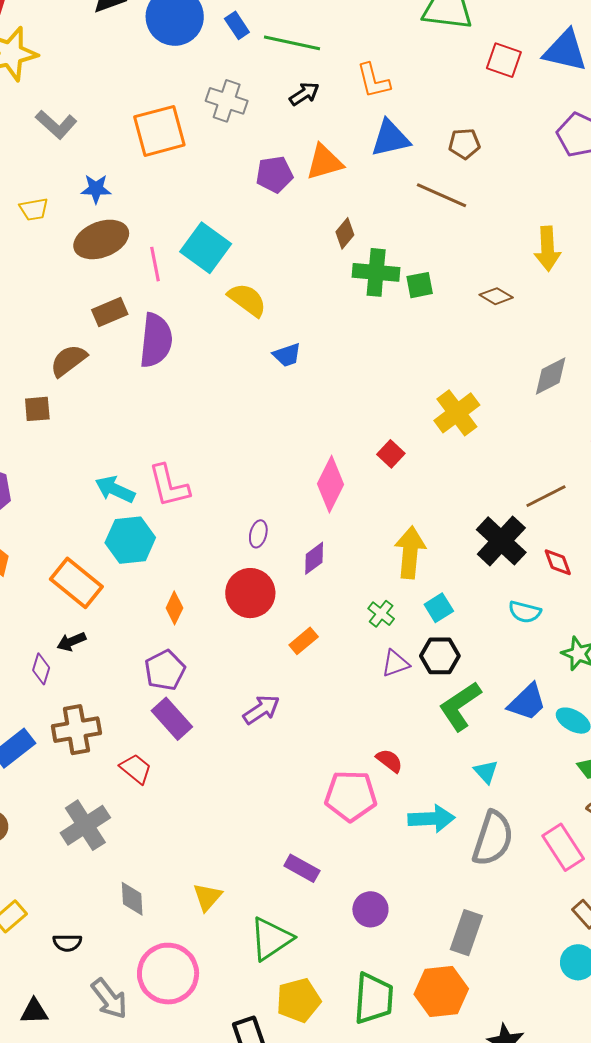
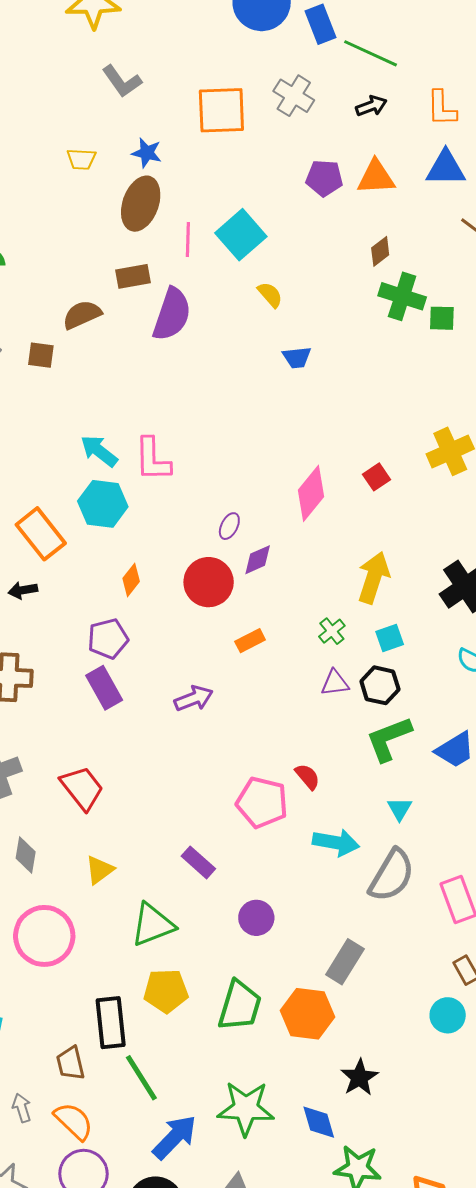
blue rectangle: (237, 25) -> (320, 24), size x1.4
brown ellipse: (101, 239) -> (141, 204), turned -62
yellow semicircle: (247, 300) -> (270, 295), size x0.7
purple diamond: (314, 558) -> (258, 560), moved
red trapezoid: (136, 769) -> (82, 788), moved, size x1.4

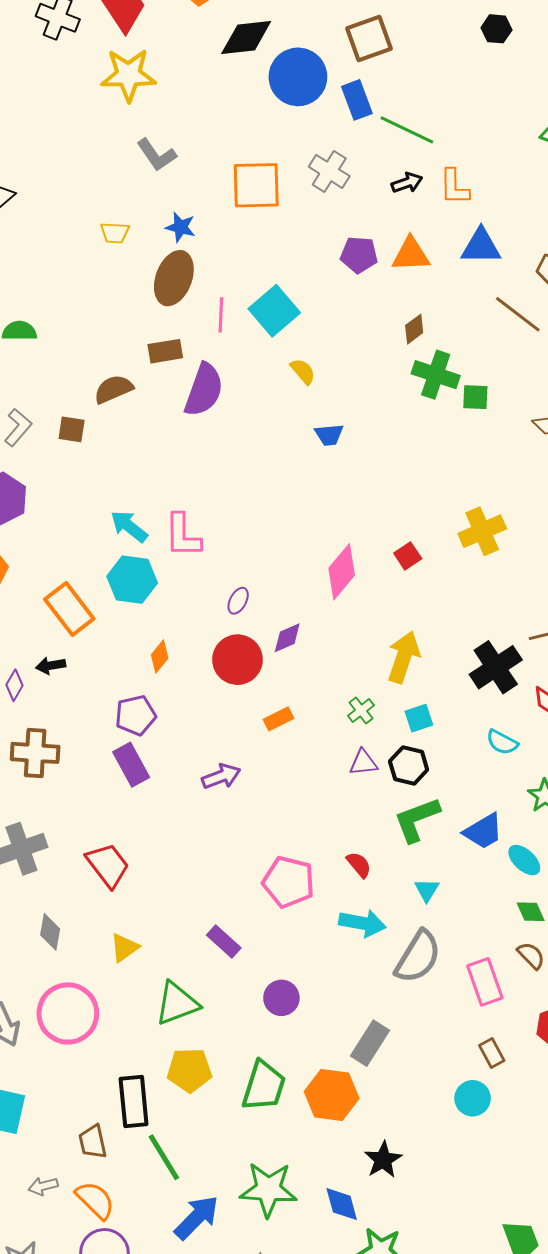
orange L-shape: (442, 108) -> (454, 187), moved
purple ellipse: (229, 526) -> (238, 601), moved
red semicircle: (307, 777) -> (359, 865), moved
gray arrow: (22, 1108) -> (43, 1186), turned -88

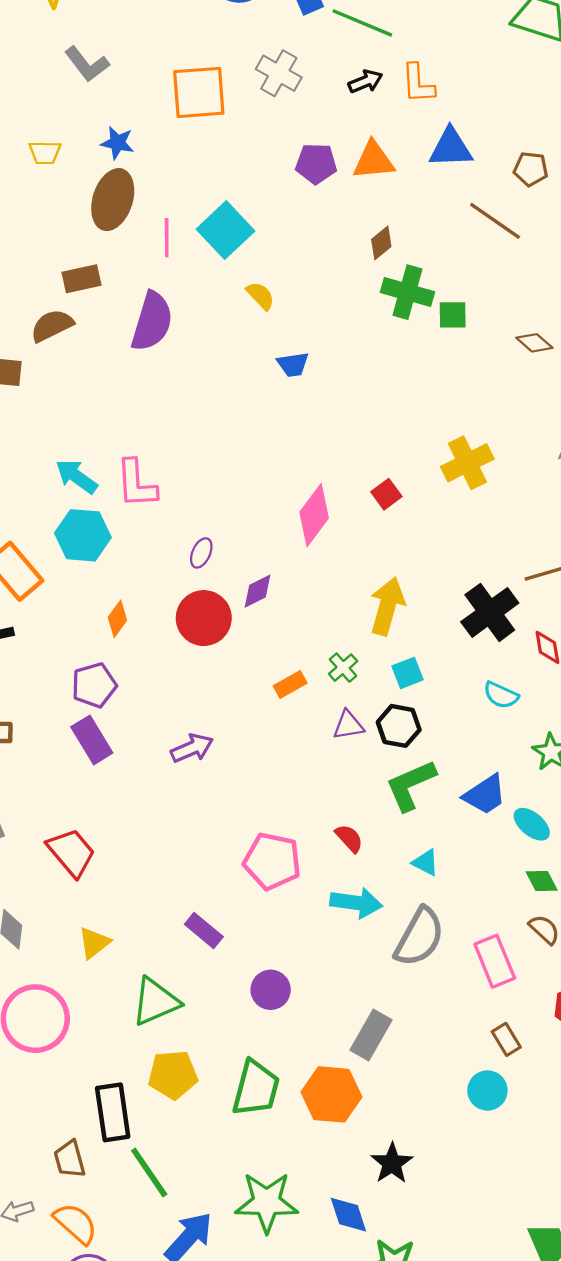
brown rectangle: (165, 351) -> (82, 279), moved
orange rectangle: (278, 719) -> (290, 685), moved
cyan triangle: (427, 890) -> (426, 863), turned -32

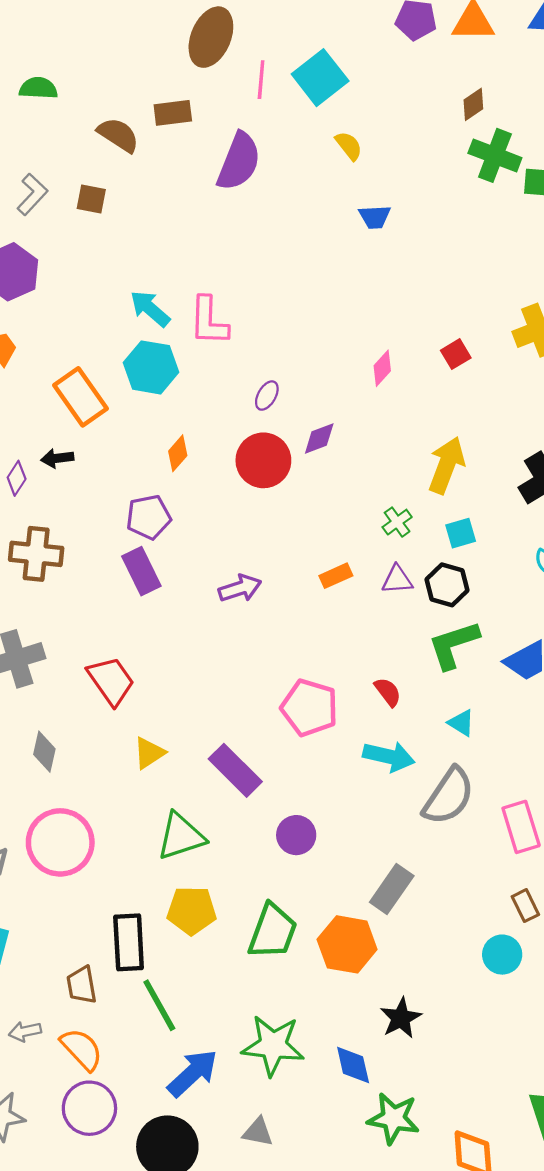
brown semicircle: (52, 326) -> (118, 135), moved, turned 54
pink diamond: (314, 515) -> (382, 368), size x0.6
orange rectangle: (290, 685) -> (336, 576), moved
purple rectangle: (204, 931) -> (235, 770), size x1.4
yellow triangle: (94, 943) -> (149, 753), moved

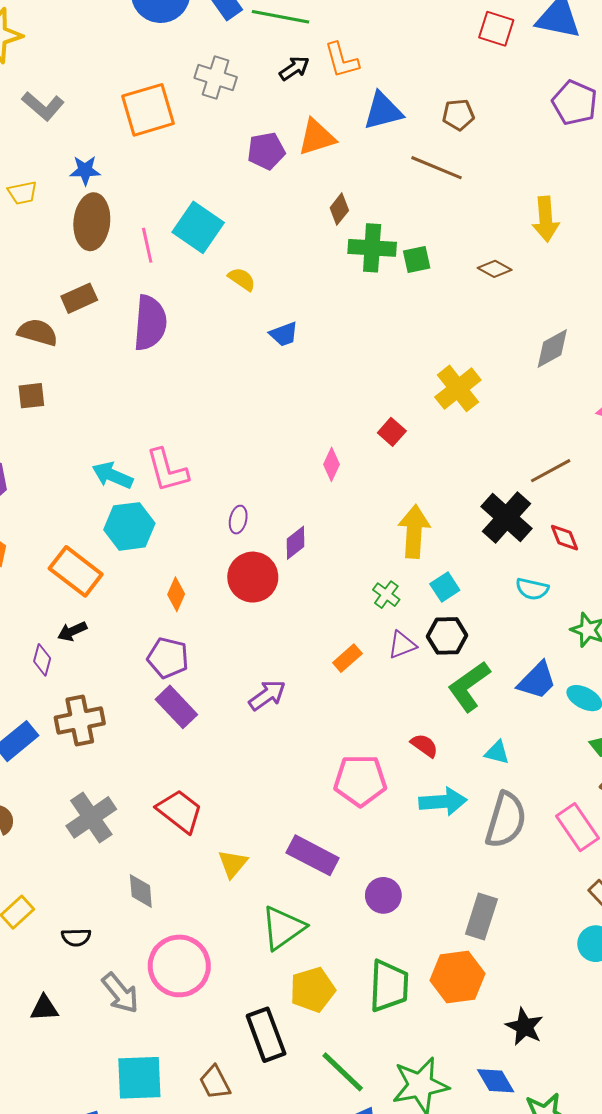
purple pentagon: (149, 517) -> (168, 658), turned -30
brown trapezoid: (82, 985) -> (215, 1082), moved
green line: (159, 1005) -> (343, 1072), moved

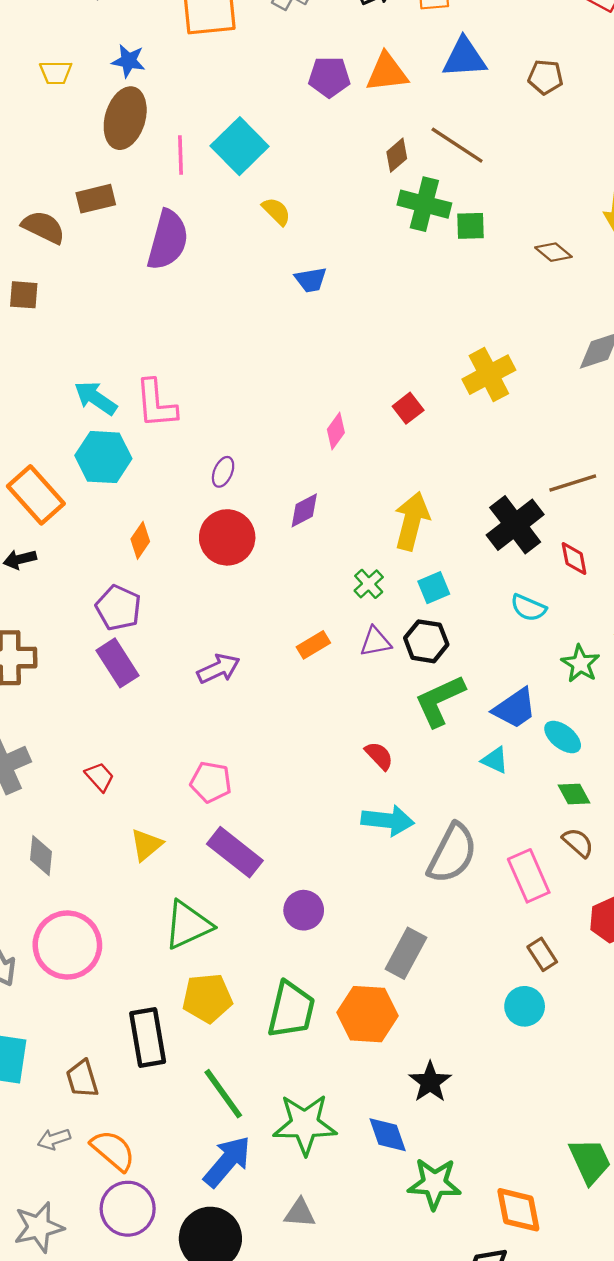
brown line: (436, 168) -> (457, 145), moved
purple diamond: (296, 543) -> (304, 510), moved
cyan triangle: (497, 752) -> (495, 760), moved
pink pentagon: (360, 780) -> (211, 782), moved, size x0.7
red trapezoid: (180, 811) -> (100, 777), size x0.6

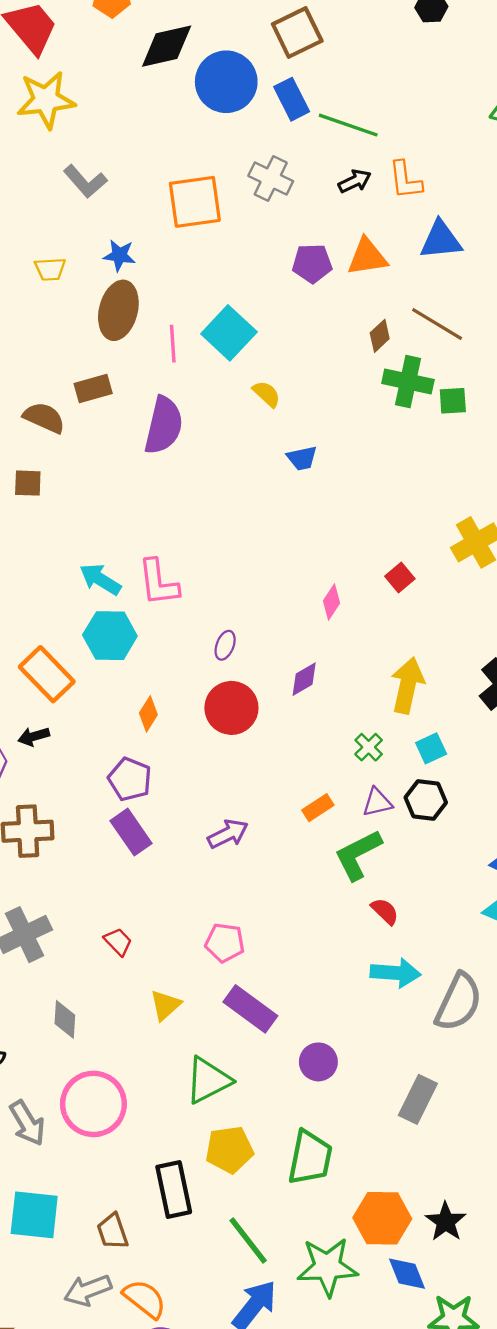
green L-shape: (440, 701) -> (358, 855), moved
orange hexagon: (368, 1014) -> (382, 1218), moved
gray arrow: (54, 1139) -> (88, 1290), size x1.5

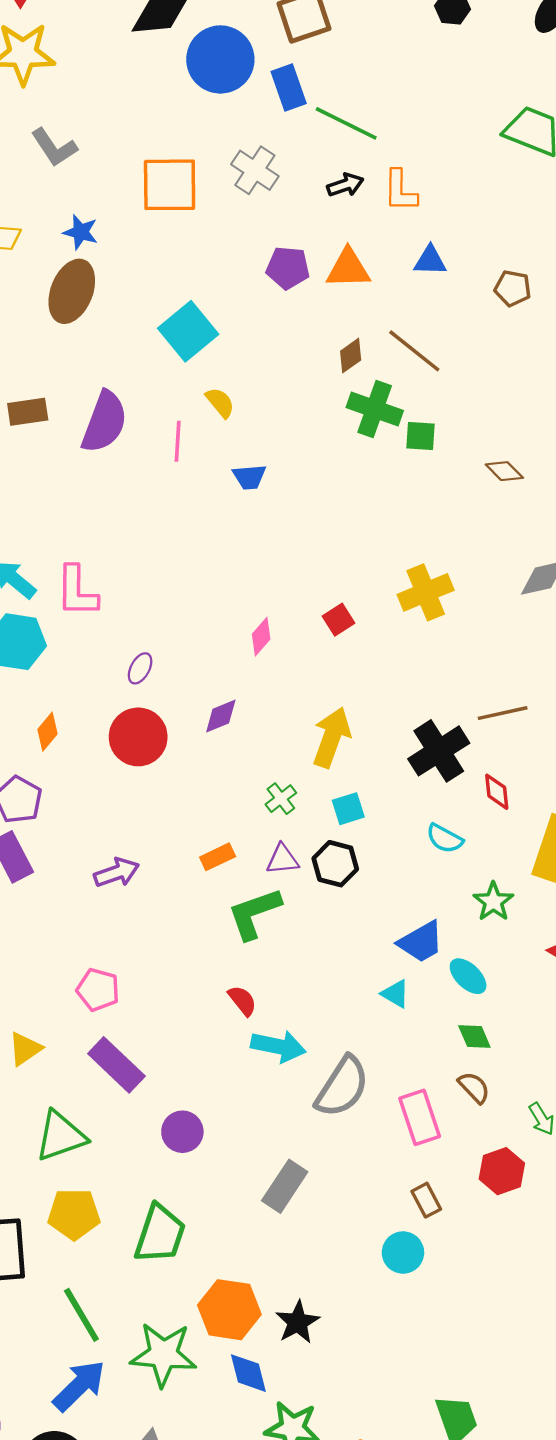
blue triangle: (441, 240) -> (430, 261), size x0.7
pink line: (173, 344) -> (178, 441), moved
brown rectangle: (93, 388) -> (28, 412), moved
red semicircle: (385, 911) -> (242, 1001), moved

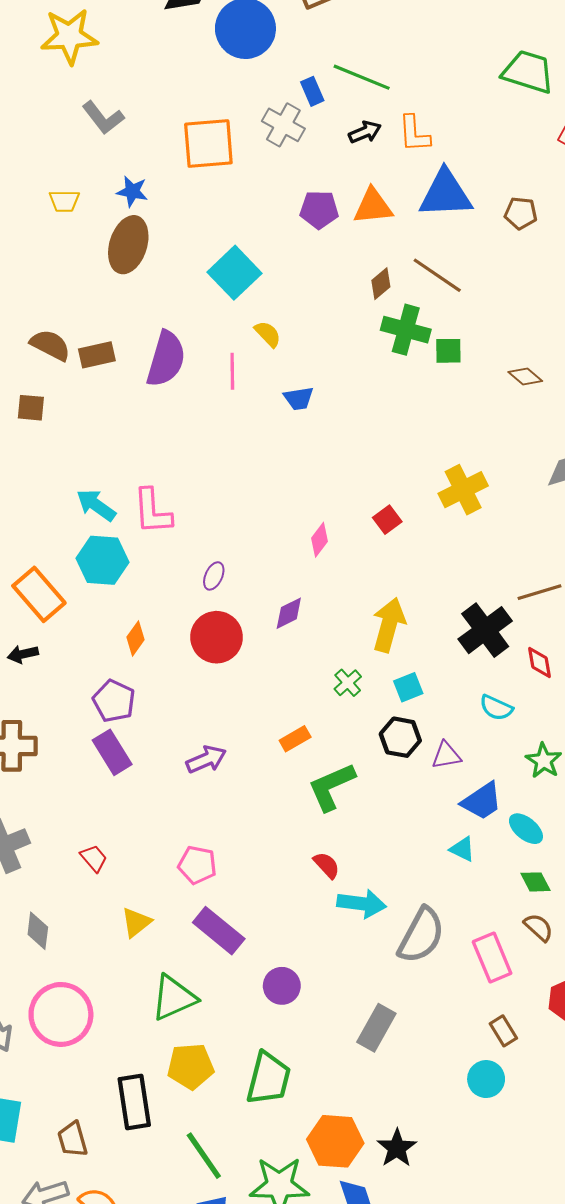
blue rectangle: (289, 87) -> (312, 91), moved, size x0.7
blue triangle: (430, 261) -> (445, 194), size x1.8
purple triangle: (282, 859) -> (446, 755), moved

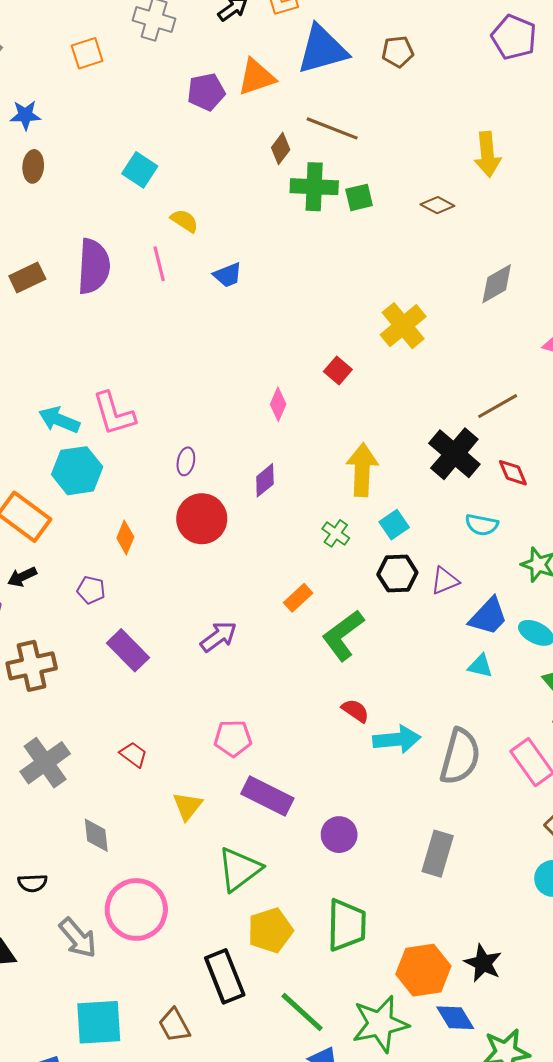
orange square: (208, 143) -> (87, 53), size x0.6
brown ellipse: (128, 245) -> (33, 166), size x0.6
cyan square: (234, 273) -> (140, 170), size x0.7
purple pentagon: (114, 701) -> (91, 590), moved, size x0.7

